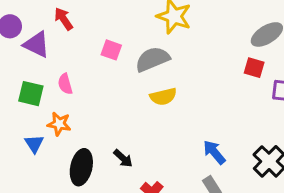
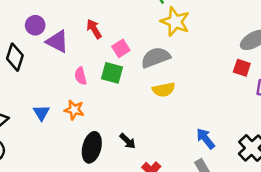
red arrow: (64, 19) -> (94, 29), moved
pink square: (111, 50) -> (121, 48), turned 36
green square: (31, 94) -> (112, 73), moved
blue triangle: (34, 144) -> (41, 113), moved

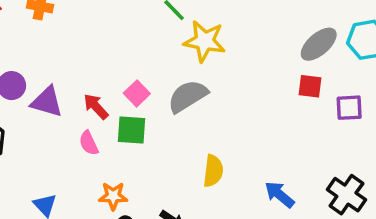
red arrow: (94, 29) -> (96, 106), moved
yellow semicircle: (164, 90) -> (213, 171), moved, turned -60
orange star: (74, 110) -> (113, 196), moved

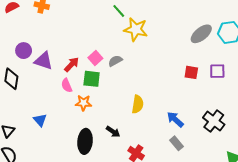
red square: (310, 86) -> (191, 72), moved
gray semicircle: (188, 96) -> (115, 61), moved, size x0.6
red arrow: (96, 106) -> (72, 65), turned 84
orange star: (113, 196) -> (84, 103), moved

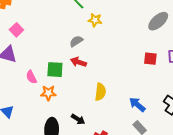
yellow star: (136, 29) -> (95, 20), size x0.6
pink square: (95, 58) -> (16, 30), moved
gray semicircle: (115, 61) -> (76, 41), moved
red arrow: (72, 65) -> (79, 62), moved, turned -112

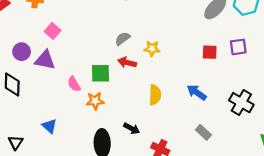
yellow star: (95, 20) -> (152, 49), moved
blue arrow: (137, 105) -> (197, 92), moved

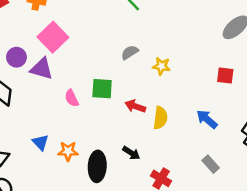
pink square: (53, 31) -> (53, 37), size x1.6
red arrow: (127, 63) -> (135, 106), moved
orange star: (95, 101) -> (68, 151), moved

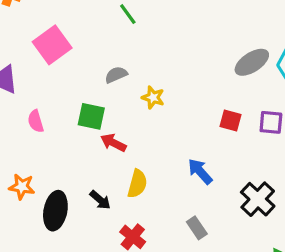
pink square: (53, 37) -> (52, 45), moved
green square: (102, 89) -> (91, 116), moved
yellow semicircle: (160, 118) -> (137, 184), moved

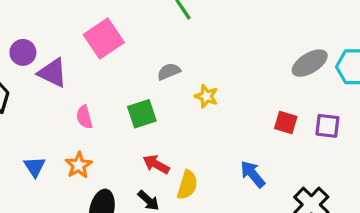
green square: (91, 116) -> (142, 114), turned -32
red arrow: (113, 143) -> (156, 164), moved
orange star: (22, 187) -> (79, 165), moved, turned 30

